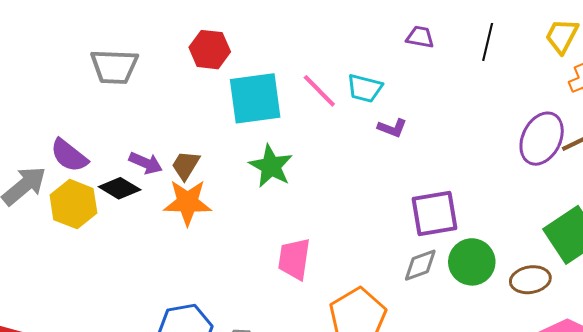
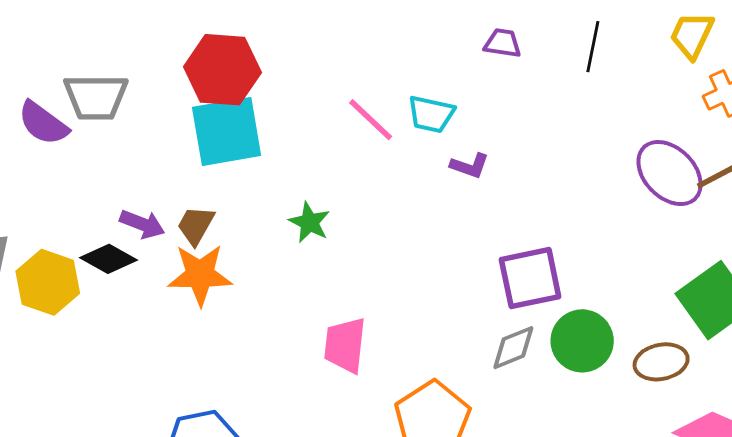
red hexagon: (210, 50) -> (222, 70), size x1.4
cyan square: (255, 98) -> (227, 131), moved
purple ellipse: (542, 139) -> (669, 173), turned -69
purple semicircle: (69, 156) -> (43, 123), moved
green star: (271, 166) -> (309, 222), size x0.7

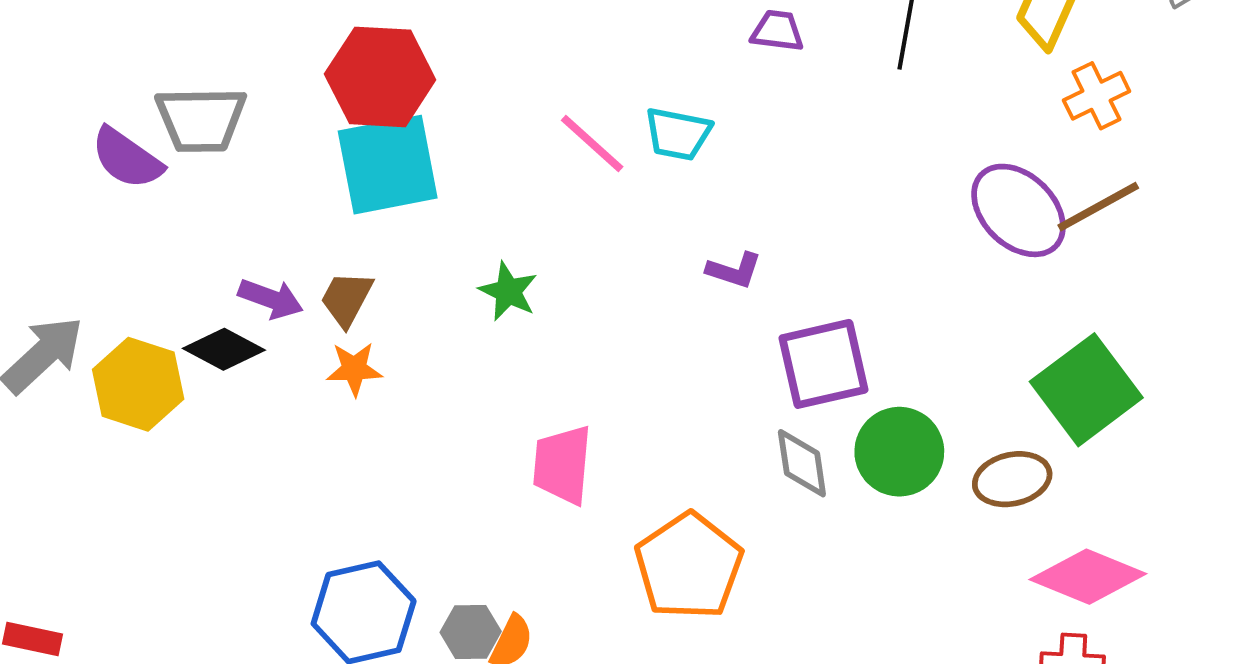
purple L-shape: (470, 166) -> (734, 270), moved
orange star: (200, 275) -> (354, 369), size x0.6
gray diamond: (513, 348) -> (802, 463), turned -75

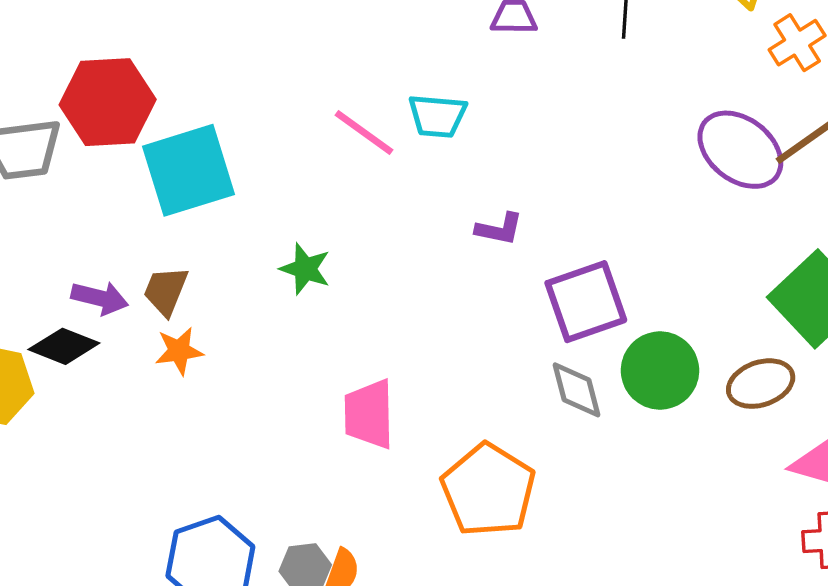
red hexagon: (380, 77) -> (108, 102), moved

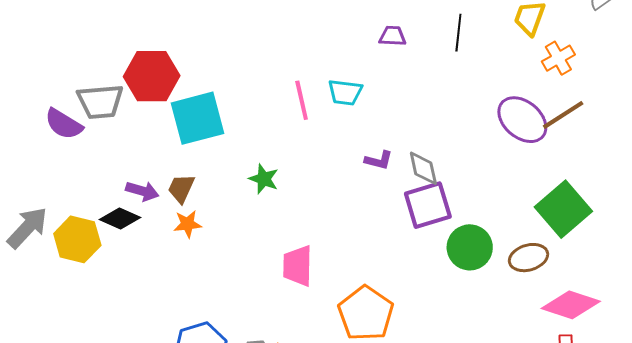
pink line: (364, 132) -> (302, 100), turned 39
gray diamond: (577, 390) -> (423, 168), moved

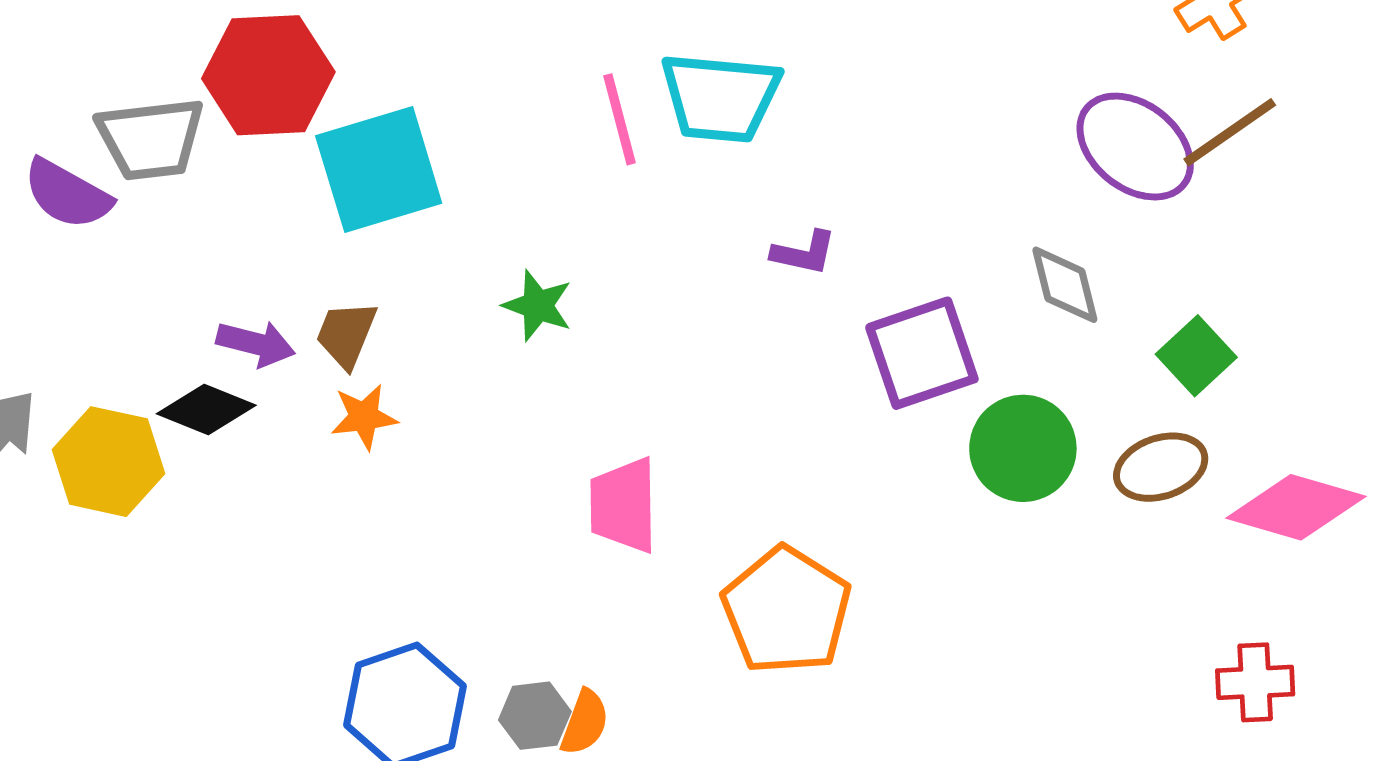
cyan trapezoid: (345, 92) -> (720, 97), size x1.5
gray diamond: (423, 168) -> (1065, 285), moved
green square: (563, 209) -> (1196, 356), moved, size x0.6
pink diamond: (571, 305) -> (1296, 507), moved

